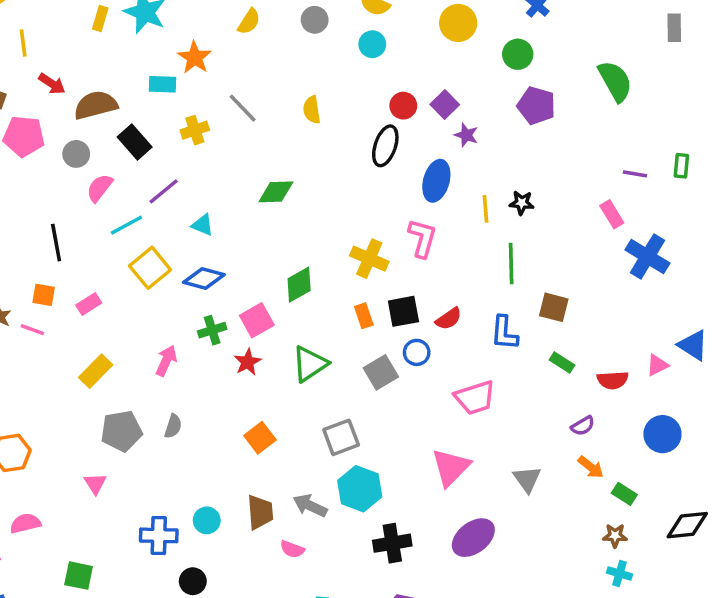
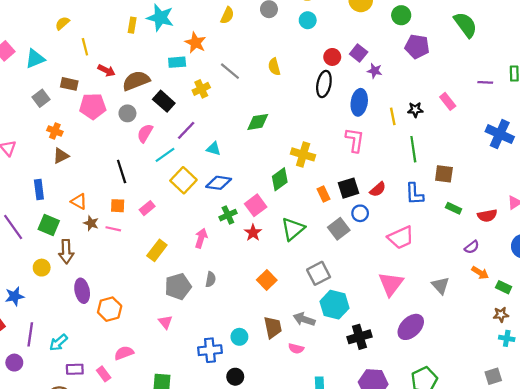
pink rectangle: (612, 214) -> (448, 101), moved
yellow cross: (369, 259) -> (303, 154), moved

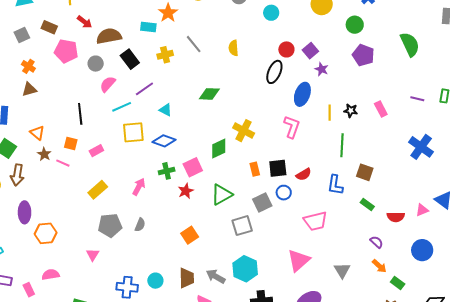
yellow square: (183, 180) -> (133, 132), turned 30
purple semicircle: (472, 247) -> (377, 242), turned -112
gray square: (319, 273) -> (242, 226), moved

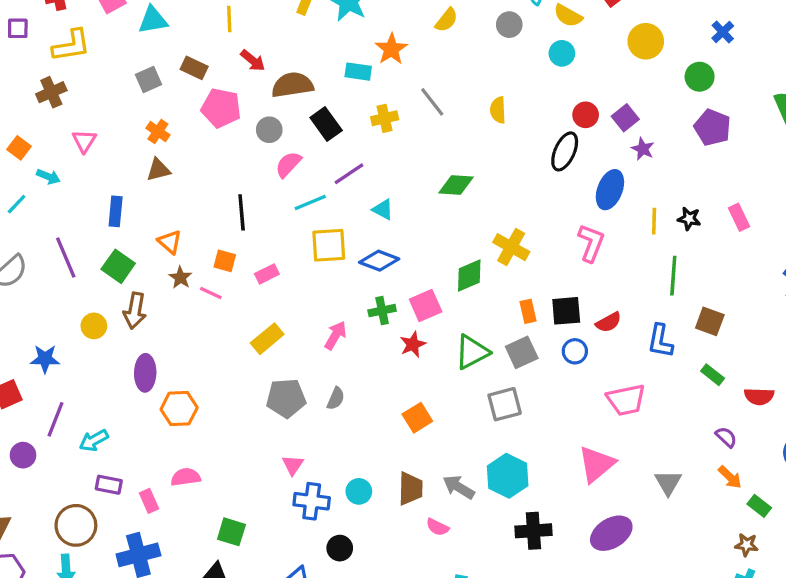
gray square: (262, 203) -> (522, 352), moved
pink triangle: (93, 255) -> (293, 465), moved

